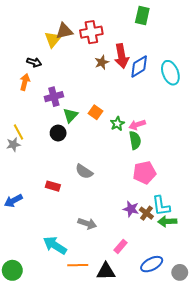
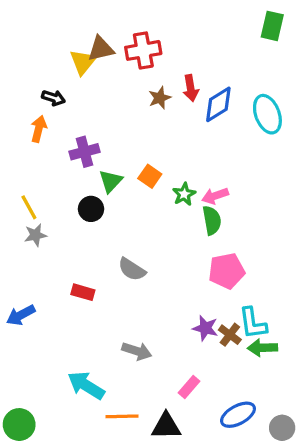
green rectangle: (142, 16) -> (272, 26), moved
red arrow: (122, 56) -> (191, 88), size x0.7
gray star: (13, 144) -> (35, 235), moved

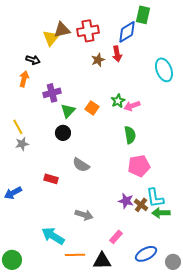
green rectangle: (272, 26) -> (143, 15), moved
blue diamond: (218, 104) -> (127, 32), moved
green star: (184, 194) -> (118, 101), moved
pink arrow: (215, 196) -> (132, 106), moved
black circle: (91, 209) -> (63, 133), moved

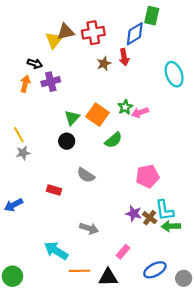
purple cross: (52, 93) -> (51, 82), moved
orange square: (92, 108) -> (98, 115), size x1.5
green semicircle: (130, 135) -> (113, 140), moved, turned 60

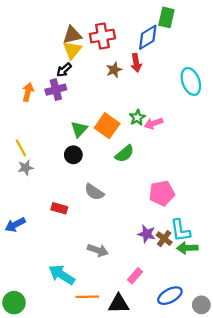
yellow triangle: (54, 40) -> (72, 50), moved
black arrow: (35, 64) -> (64, 70), moved, turned 120

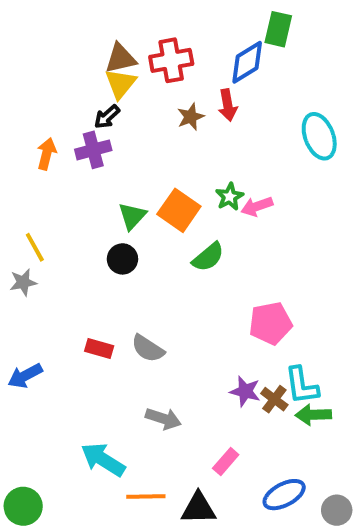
gray star: (26, 168) -> (23, 282), moved
gray semicircle: (94, 192) -> (148, 349), moved

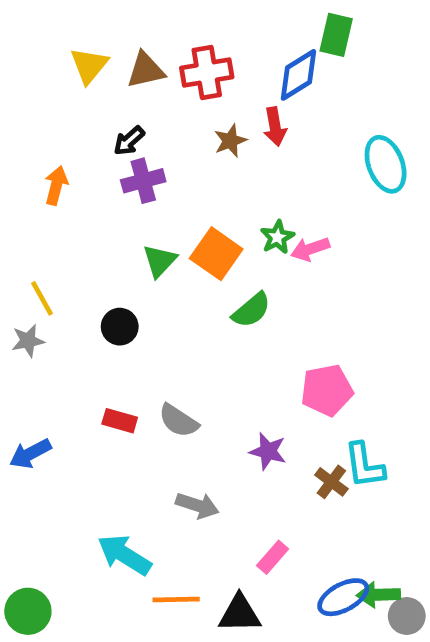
yellow triangle: (121, 84) -> (89, 65), moved
purple cross: (93, 150) -> (143, 181), moved
black circle: (122, 259) -> (120, 327), moved
purple star: (245, 391) -> (268, 451), moved
green arrow: (313, 415) -> (378, 595), moved

